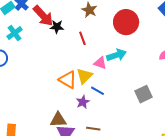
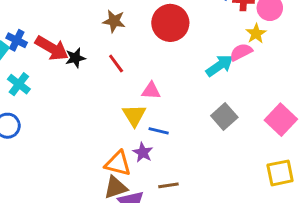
cyan arrow: (116, 55) -> (220, 66), moved
orange triangle: (68, 80) -> (118, 164), moved

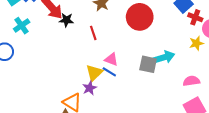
pink semicircle: (241, 52) -> (191, 81), moved
gray square: (224, 116) -> (148, 64), moved, turned 36
blue line: (159, 131) -> (109, 72), moved
purple star: (143, 152) -> (90, 88), moved

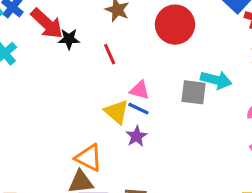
cyan arrow: (164, 57) -> (216, 80), turned 36
yellow triangle: (94, 73) -> (117, 112), turned -30
purple star: (90, 88) -> (136, 136), moved

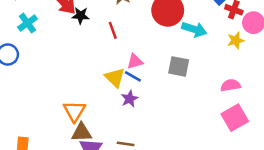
cyan arrow: (216, 80) -> (194, 29), moved
pink triangle: (140, 90) -> (135, 61), turned -36
orange triangle: (89, 158) -> (74, 111), moved, turned 30

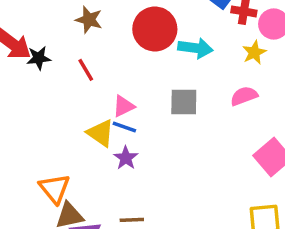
pink semicircle: (230, 85) -> (244, 96), moved

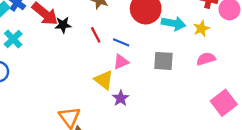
yellow star: (254, 52) -> (201, 29), moved
blue line: (124, 127) -> (121, 42), moved

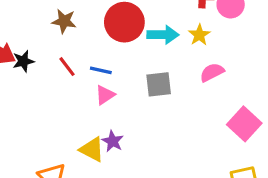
yellow triangle: (104, 80) -> (92, 149), moved

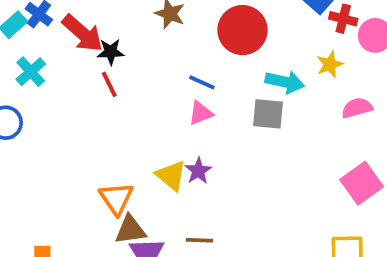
cyan arrow: (163, 35) -> (285, 82), moved
red line: (67, 67) -> (109, 84), moved
pink semicircle: (212, 72) -> (357, 108), moved

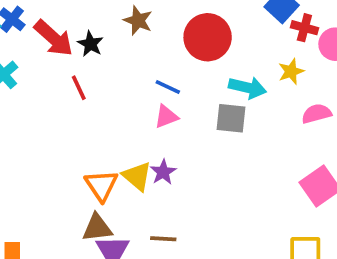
black star: (111, 52) -> (90, 44), moved, turned 30
orange triangle: (116, 198) -> (101, 185), moved

